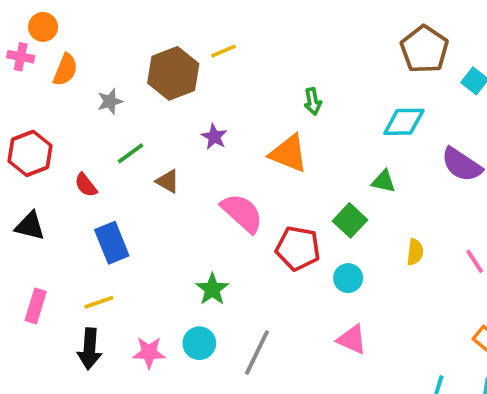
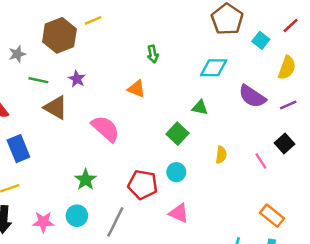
purple star: (214, 137) -> (77, 79), moved
green line: (130, 153) -> (38, 80), moved, turned 48
orange triangle: (289, 153) -> (137, 89), size x0.7
brown triangle: (168, 181) -> (56, 108), size x1.5
red pentagon: (298, 248) -> (143, 185), moved

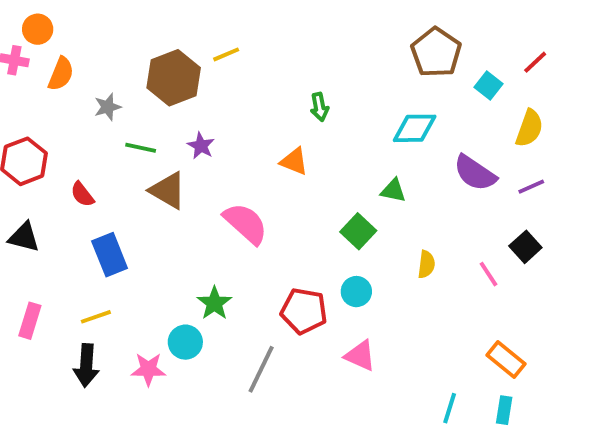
cyan circle: (77, 216) -> (185, 342), moved

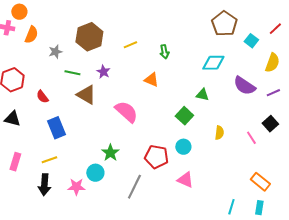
yellow line: (226, 54) -> (130, 45), moved

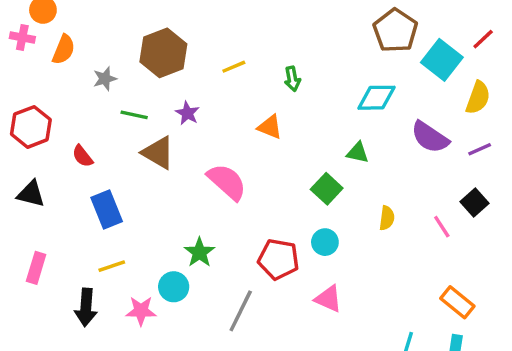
cyan square: (251, 41) -> (442, 60), size x1.6
yellow line: (49, 160) -> (112, 266), moved

